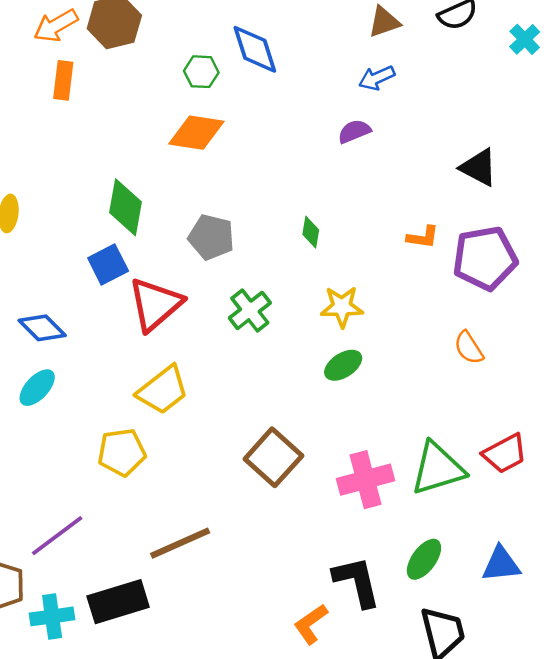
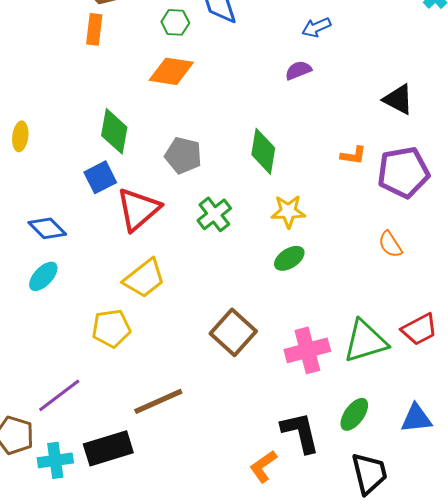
orange rectangle: (63, 80) -> (94, 29), moved
green diamond: (311, 232) -> (263, 151), size x1.8

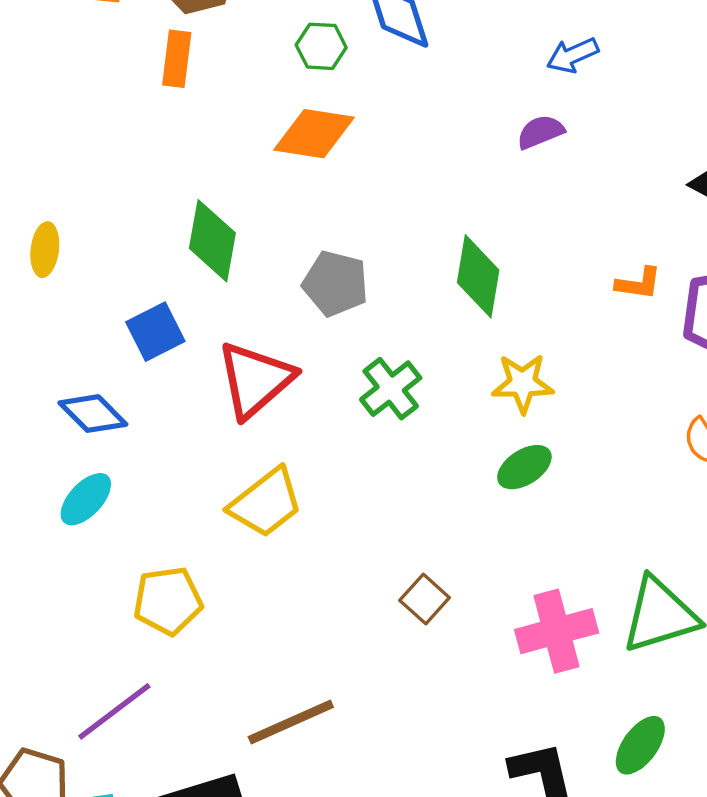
blue square: (100, 177) -> (155, 332), moved
yellow pentagon: (111, 328) -> (168, 601), moved
brown square: (233, 332) -> (425, 599), size x0.6

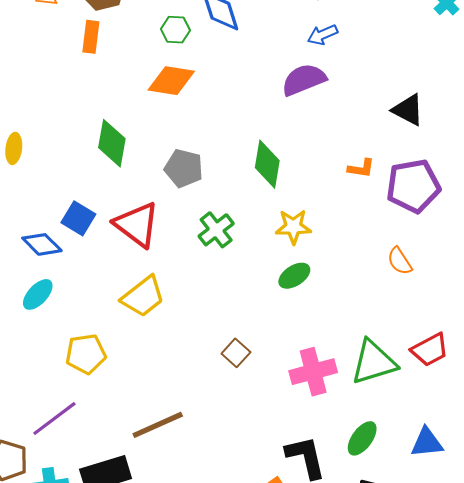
purple semicircle: (540, 132) -> (304, 80), size x1.6
blue square: (155, 332) -> (78, 218), moved, turned -32
red triangle: (255, 380) -> (137, 225), turned -42

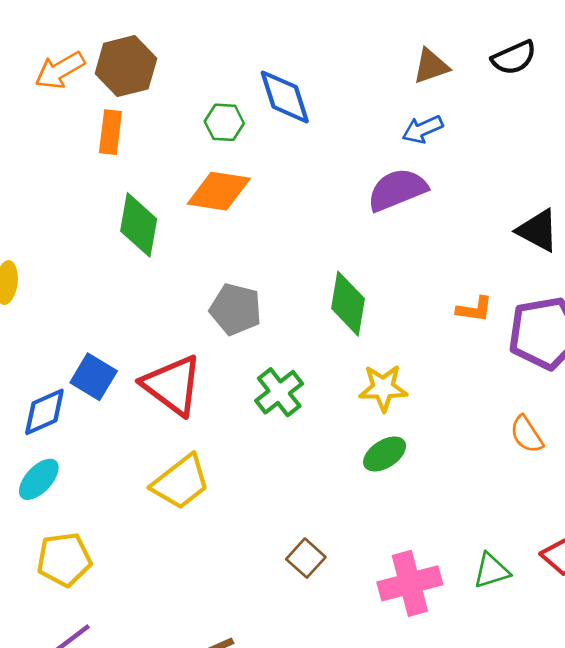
green diamond: (112, 143) -> (139, 225), moved
blue diamond: (42, 244) -> (44, 412), turned -69
yellow pentagon: (86, 354) -> (64, 559), moved
green triangle: (374, 362) -> (491, 571), size x0.6

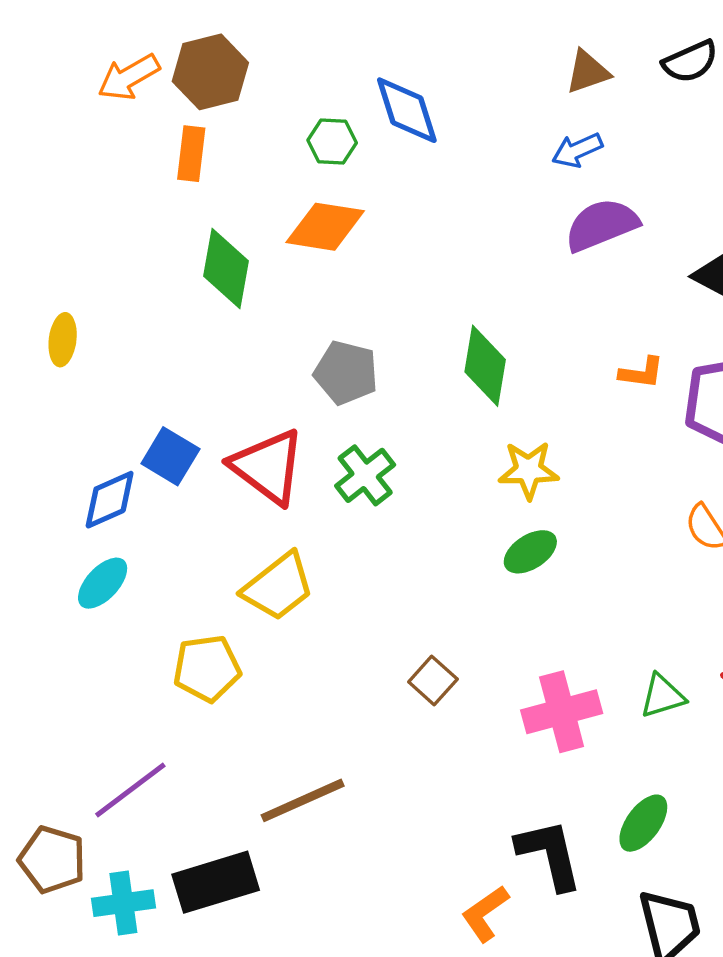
purple semicircle: (397, 190) -> (602, 225), moved
green cross: (279, 392) -> (365, 475), moved
yellow pentagon: (64, 559) -> (207, 668), moved

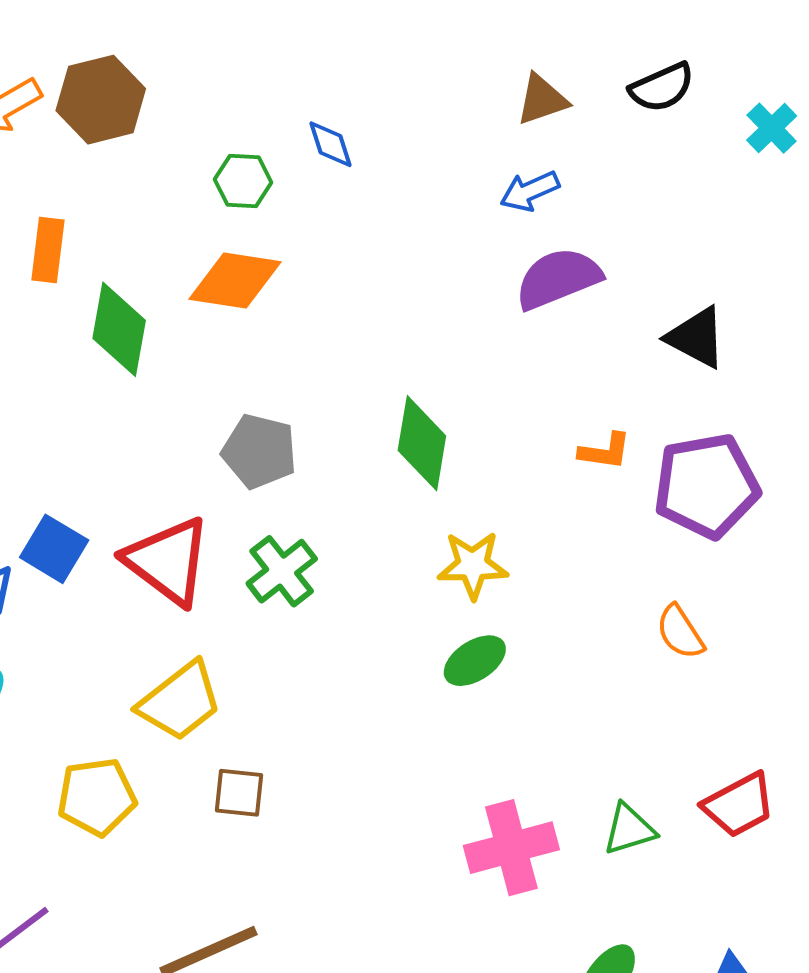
blue diamond: (407, 110) -> (330, 144), size x0.6
orange rectangle: (191, 154) -> (48, 250), moved
brown square: (433, 680) -> (239, 793), moved, turned -36

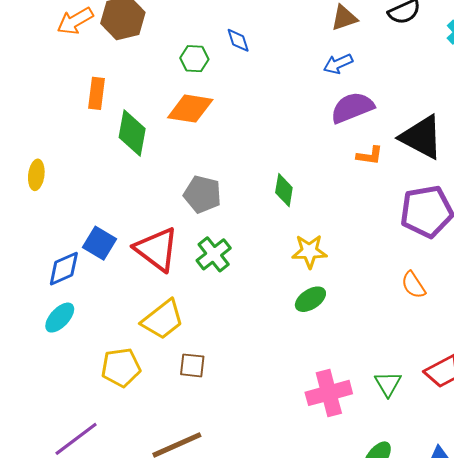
black triangle: (696, 337) -> (422, 137), size x1.4
green diamond: (422, 443) -> (284, 190), size x0.7
orange L-shape: (605, 451) -> (370, 155), moved
green triangle: (629, 829) -> (388, 384), turned -44

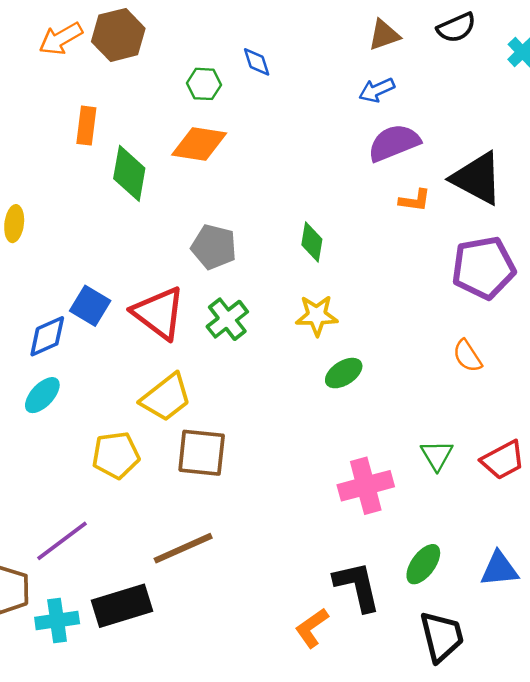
yellow star: (309, 251) -> (317, 315), moved
brown square: (192, 365) -> (202, 453), size x1.6
green triangle: (388, 384) -> (437, 455), moved

